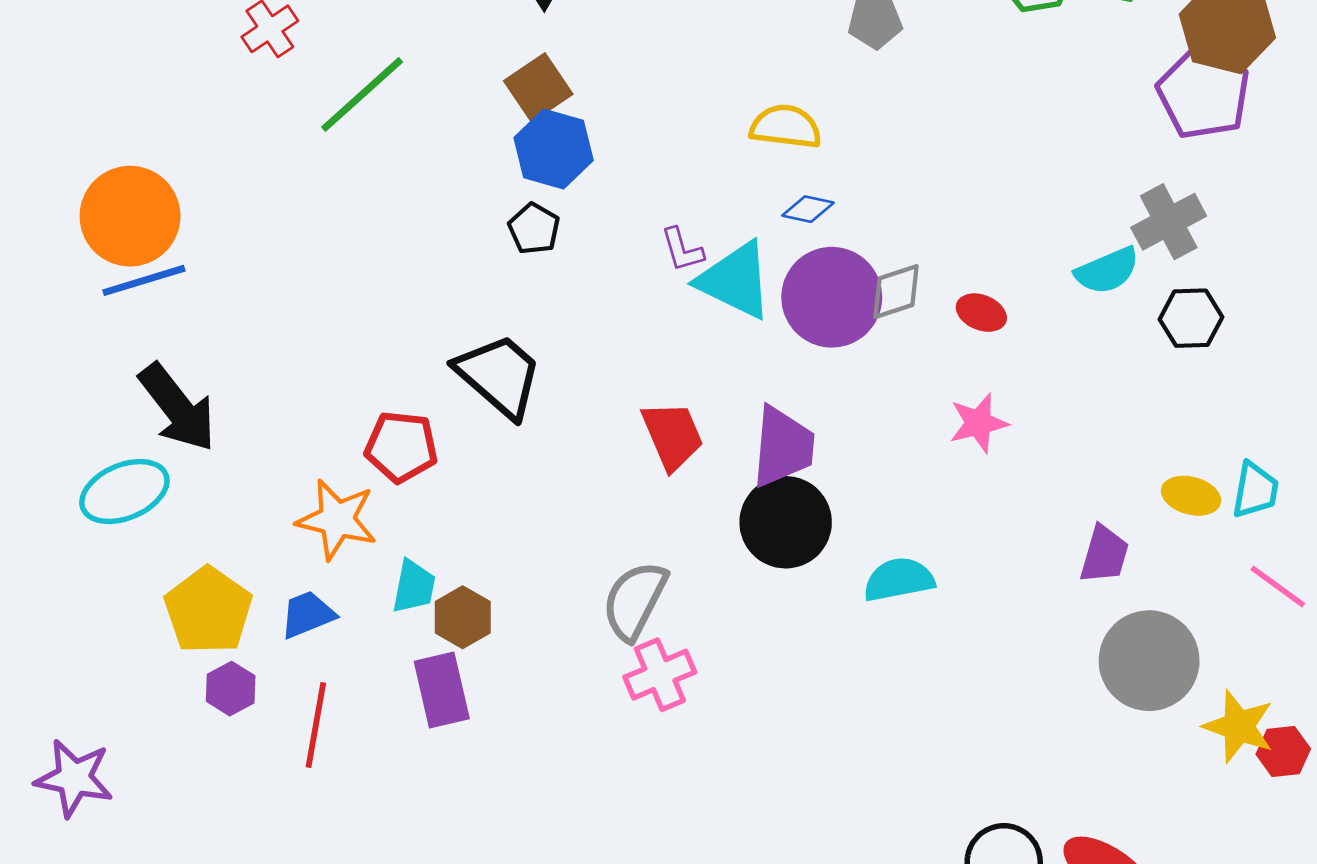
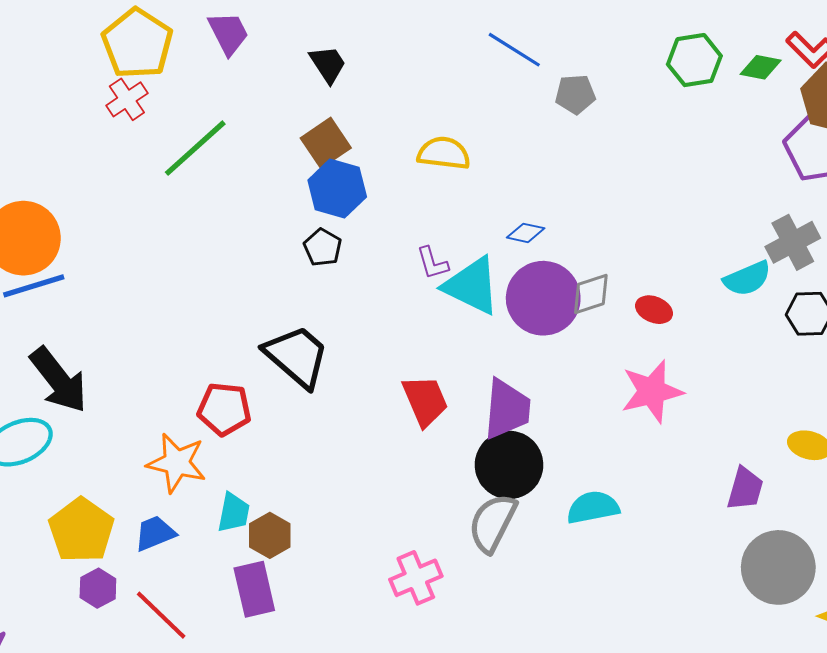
yellow semicircle: (786, 127) -> (444, 153), moved
pink star: (979, 423) -> (652, 391), size x1.4
gray semicircle: (635, 601) -> (492, 523), moved
red line: (316, 725) -> (161, 615), turned -56

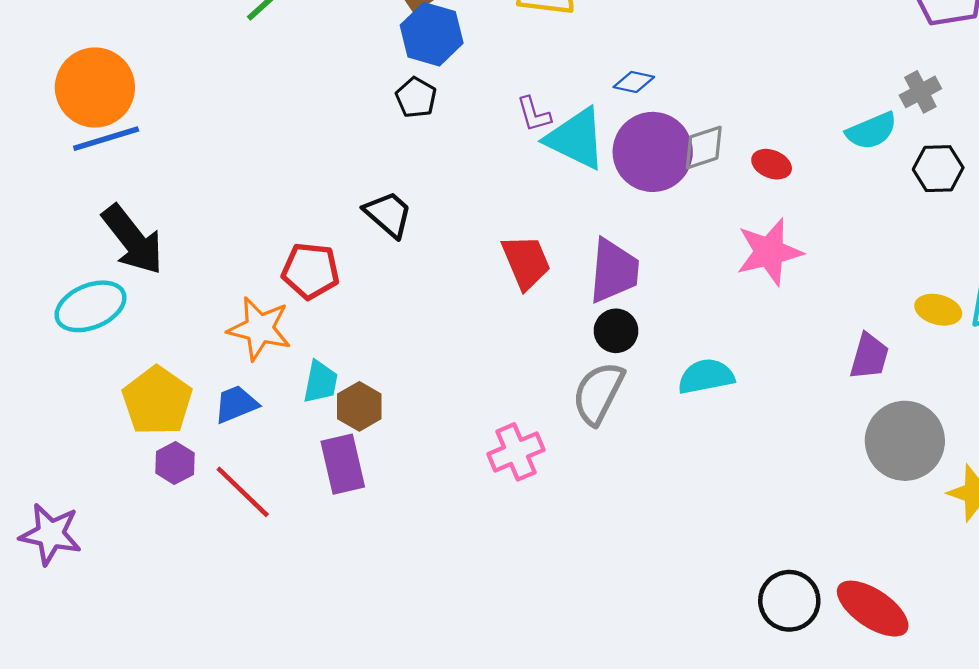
gray cross: (793, 242) -> (920, 92), size x0.7
black trapezoid: (297, 356) -> (388, 214), size x0.7
black circle: (509, 465) -> (616, 331), size x0.6

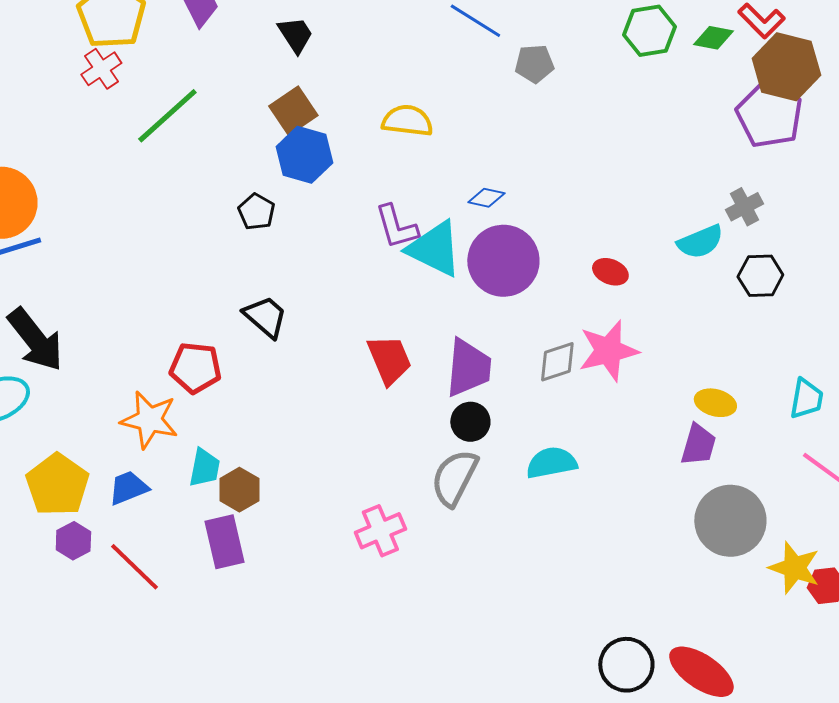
black pentagon: (416, 98) -> (256, 212), moved
purple L-shape: (534, 114) -> (396, 227), size x1.4
gray diamond: (704, 147) -> (557, 362), moved
yellow ellipse: (938, 310) -> (715, 403), moved

